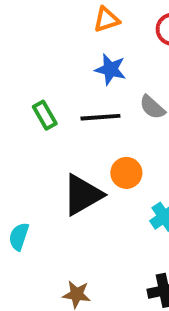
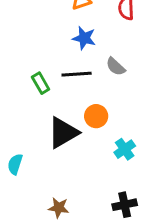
green rectangle: (45, 115) -> (41, 83), moved

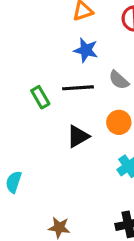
orange circle: (96, 116) -> (119, 122), moved
black triangle: (63, 133) -> (78, 136), moved, size x0.7

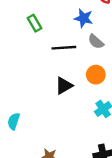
blue star: (86, 50) -> (84, 18), moved
green rectangle: (40, 97) -> (34, 23), moved

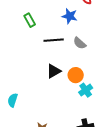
gray semicircle: (96, 42) -> (80, 43), moved
orange circle: (96, 75) -> (76, 75), moved

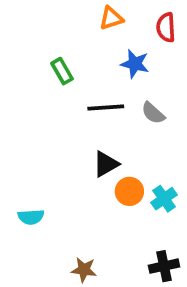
orange circle: (76, 75) -> (129, 191), moved
cyan semicircle: (13, 100) -> (31, 217), turned -112

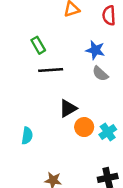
blue star: (135, 64) -> (95, 50), moved
black line: (106, 108) -> (51, 70), moved
cyan semicircle: (31, 217) -> (27, 136), moved, turned -77

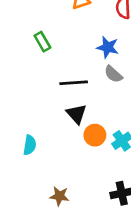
black line: (51, 70) -> (74, 83), moved
black triangle: (68, 108) -> (76, 114), turned -42

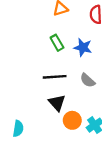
green rectangle: (42, 42) -> (57, 43), moved
gray semicircle: (113, 74) -> (88, 80), moved

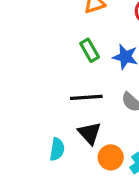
cyan semicircle: (18, 129) -> (57, 149), moved

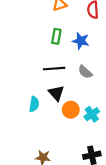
green rectangle: (90, 50) -> (56, 36), turned 40

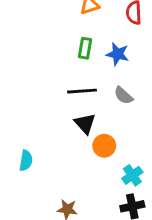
cyan semicircle: (34, 104) -> (26, 161), moved
cyan cross: (92, 114) -> (132, 175), moved

